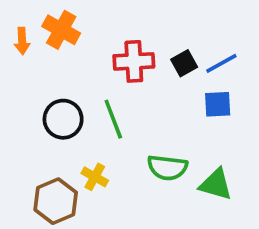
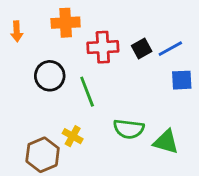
orange cross: (61, 30) -> (66, 23), moved, turned -32
blue square: (218, 104) -> (182, 80), moved
black circle: (63, 119) -> (50, 76), moved

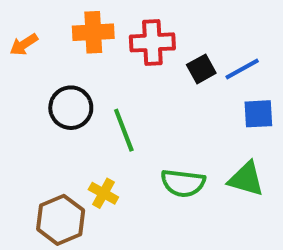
orange arrow: (17, 31) -> (24, 44), turned 60
red cross: (103, 47) -> (152, 42), moved
green triangle: (166, 142) -> (246, 179), moved

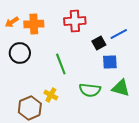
orange cross: (93, 32) -> (34, 24), moved
black square: (201, 69) -> (99, 43), moved
black circle: (71, 108) -> (20, 53), moved
blue square: (258, 114) -> (110, 62), moved

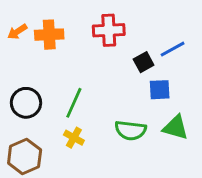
black circle: (20, 53) -> (26, 103), moved
green line: (61, 64) -> (74, 103), moved, turned 45
brown hexagon: (30, 108) -> (25, 156), moved

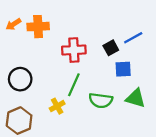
red cross: (109, 30) -> (74, 50), moved
green line: (74, 103) -> (74, 85), moved
yellow cross: (74, 138) -> (57, 106), turned 32

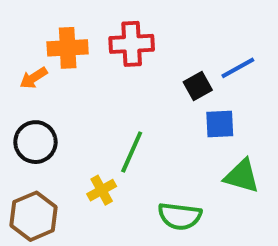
orange arrow: (13, 24) -> (33, 78), moved
red cross: (74, 50) -> (132, 44), moved
green semicircle: (101, 100) -> (180, 216), moved

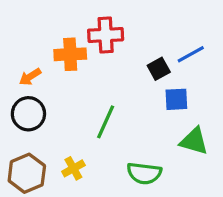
orange cross: (68, 48) -> (70, 54), moved
orange arrow: (33, 78) -> (30, 77), moved
yellow cross: (102, 190) -> (73, 168), moved

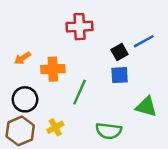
orange cross: (70, 54) -> (53, 69), moved
blue square: (176, 99) -> (120, 75), moved
black circle: (28, 114) -> (25, 99), moved

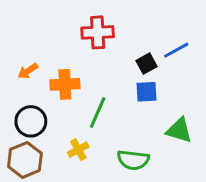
yellow cross: (55, 127) -> (78, 150), moved

